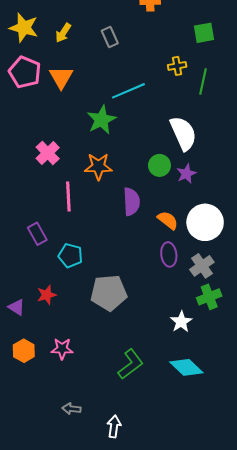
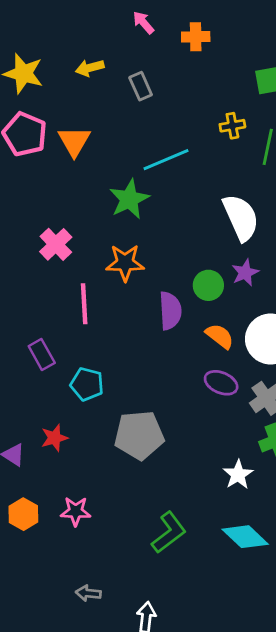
yellow arrow: (63, 33) -> (90, 68), moved, turned 42
green circle: (159, 165) -> (208, 285), moved
purple ellipse: (169, 254) -> (221, 383), turned -60

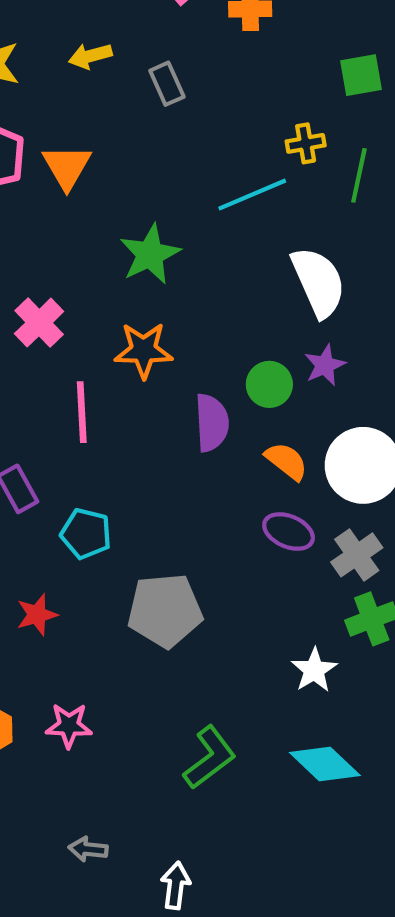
cyan line: (166, 160) -> (252, 195), moved

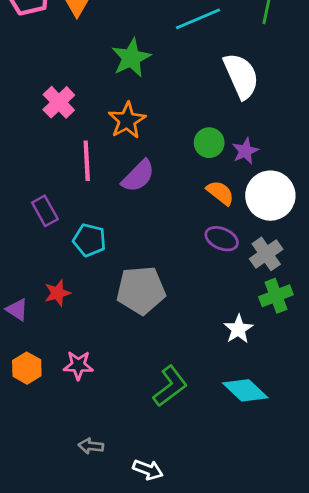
orange star: (144, 350) -> (127, 120), turned -30
purple star: (325, 365) -> (245, 151), moved
purple semicircle: (212, 423) -> (138, 176), moved, turned 48
white arrow: (176, 885) -> (148, 470), turned 104

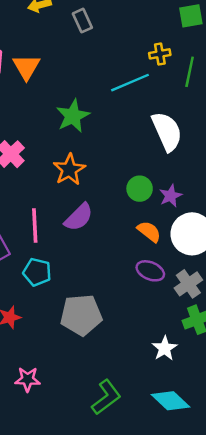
pink line: (87, 161) -> (35, 226), moved

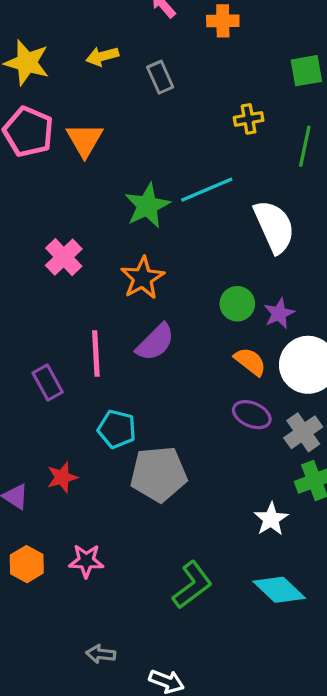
yellow cross: (160, 54) -> (249, 119), moved
cyan line: (130, 83) -> (207, 190), moved
cyan pentagon: (37, 272) -> (117, 429), moved

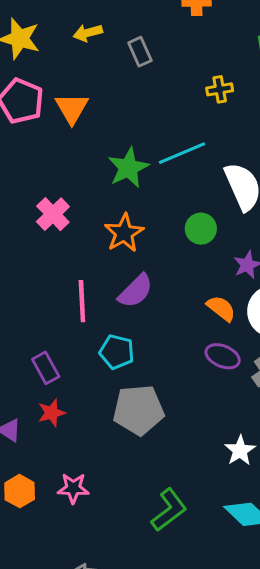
green circle: (237, 304) -> (201, 229), moved
purple rectangle: (48, 382) -> (46, 368), moved
cyan pentagon: (117, 429) -> (117, 352), moved

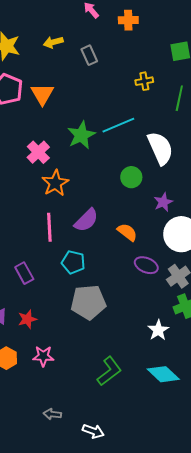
pink cross: (53, 214) -> (38, 152), moved
orange star: (124, 233) -> (55, 183), moved
orange semicircle: (221, 308) -> (127, 232), moved
red star: (51, 413) -> (27, 319), moved

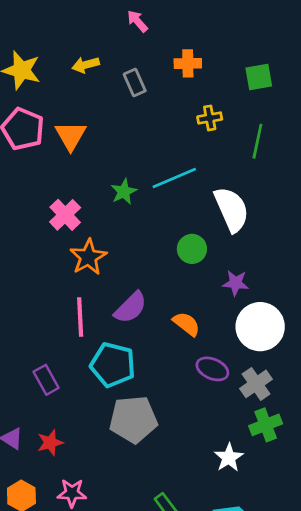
orange cross: (128, 20) -> (188, 63), moved
green star: (81, 135) -> (124, 192), size x0.7
purple star: (163, 202) -> (236, 283), turned 30
cyan pentagon: (73, 262) -> (113, 365), size x1.4

